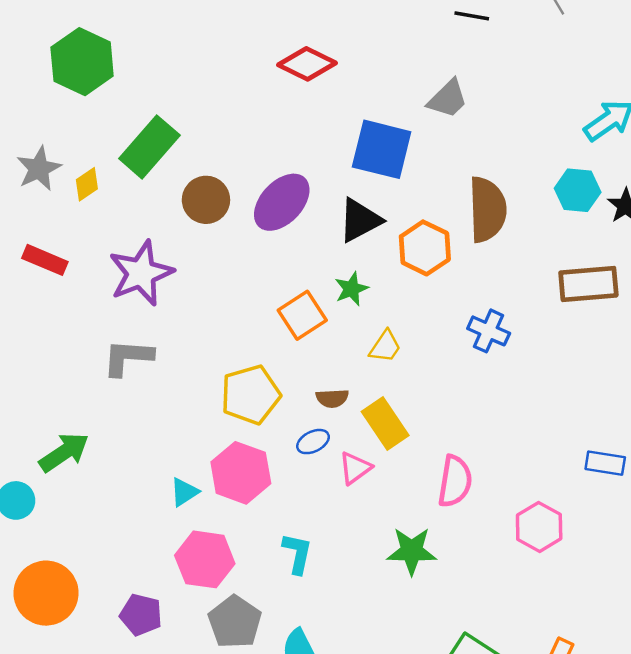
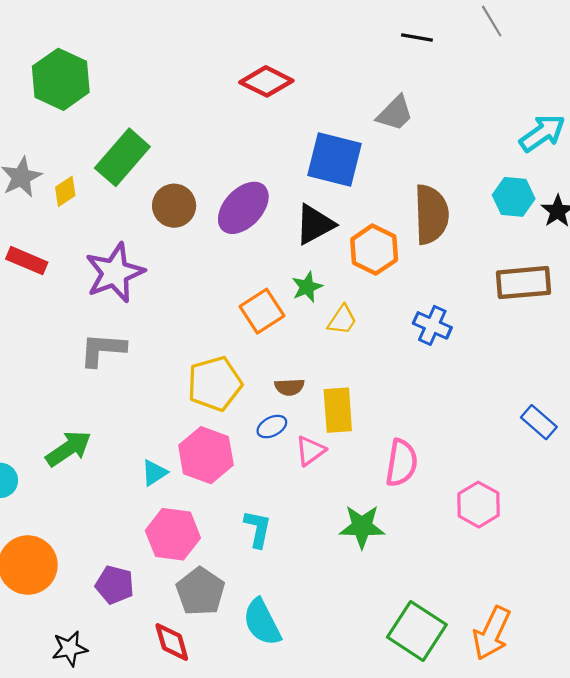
yellow trapezoid: (385, 347) -> (342, 320), moved
yellow rectangle: (385, 424) -> (338, 410), turned 30
green arrow: (64, 452) -> (69, 449), moved
blue rectangle: (605, 463) -> (539, 422), moved, turned 32

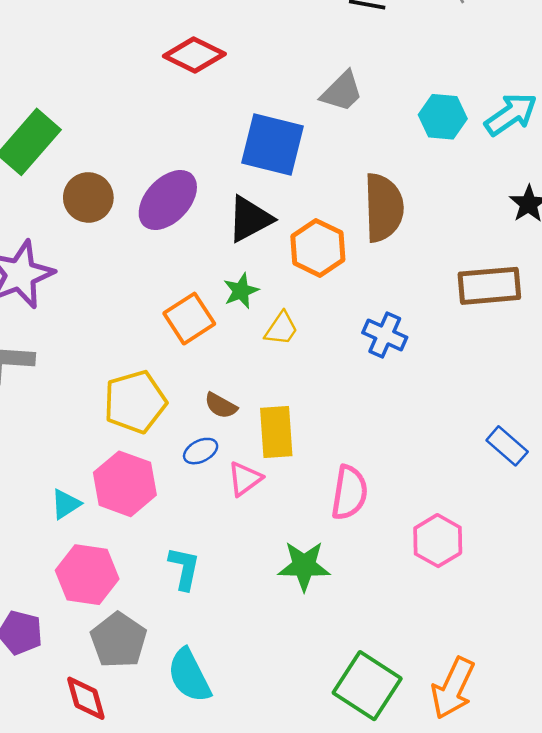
cyan hexagon: (514, 197) -> (443, 117), moved
brown semicircle: (289, 387) -> (221, 406), turned 32

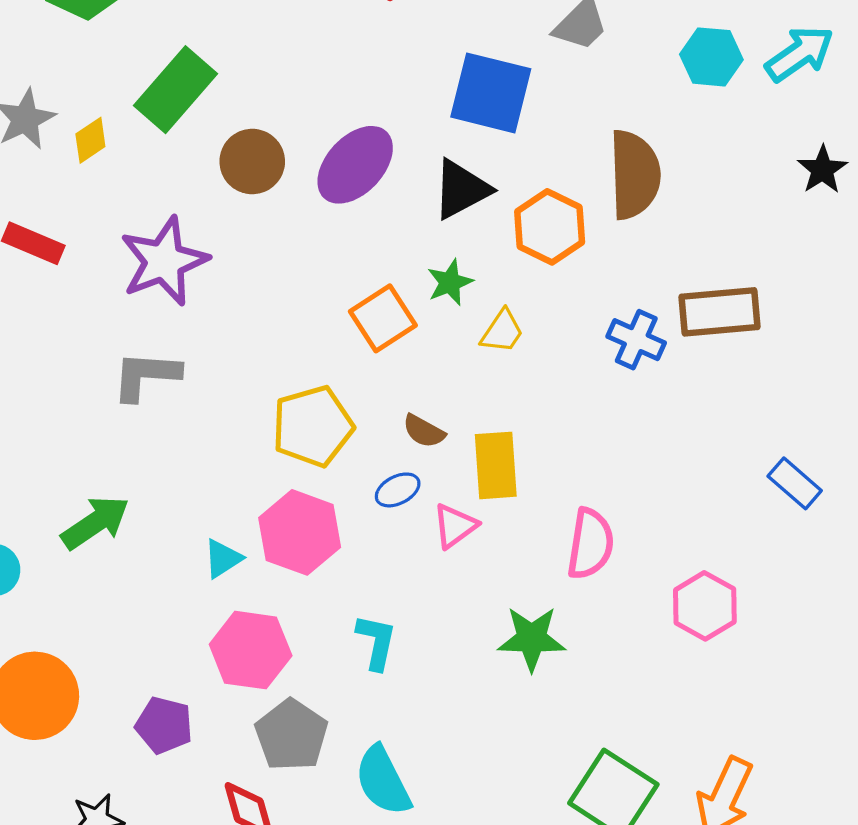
brown rectangle: (489, 286) -> (720, 312), moved

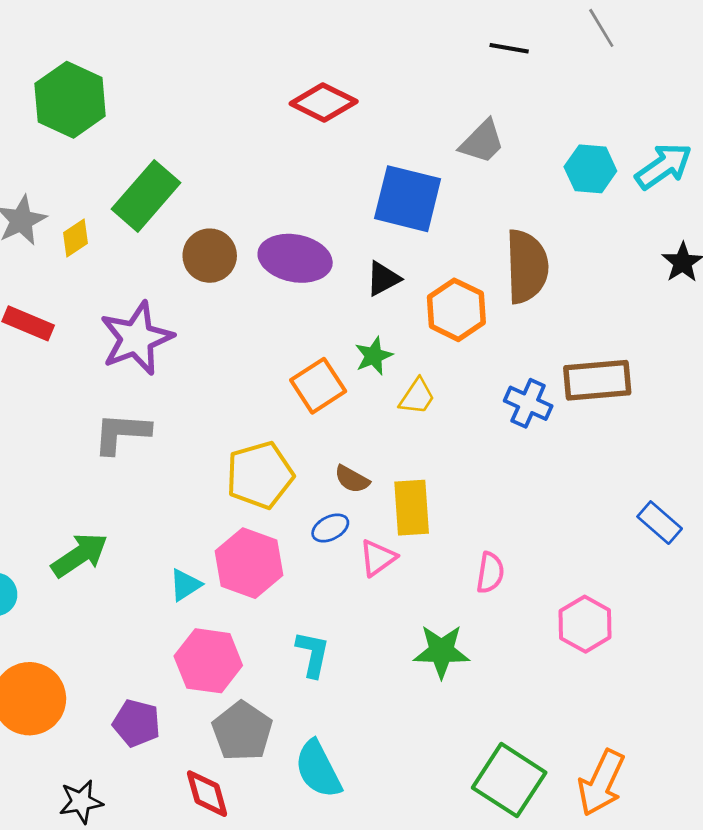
purple ellipse: (355, 165) -> (295, 258), turned 58
black triangle: (461, 189) -> (383, 279), size x0.7
pink semicircle: (590, 544) -> (490, 573), size x0.7

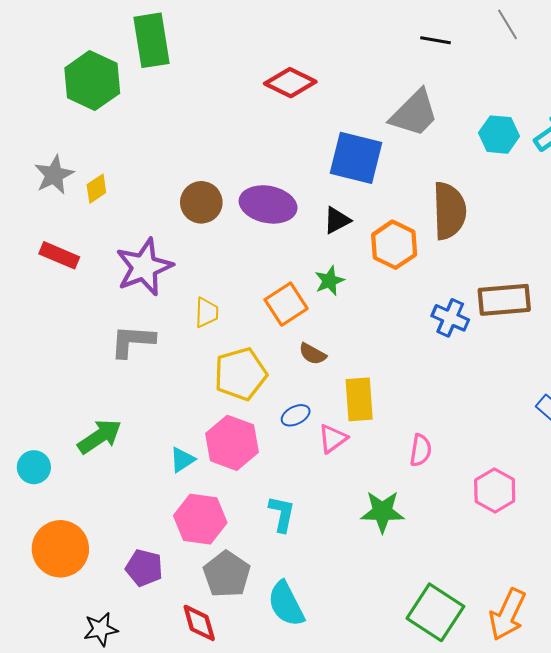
gray trapezoid: (482, 142) -> (414, 113), size x1.4
green rectangle: (146, 196) -> (151, 40), moved, turned -50
yellow trapezoid: (417, 397) -> (207, 313), moved, turned -32
brown semicircle: (352, 479) -> (313, 354), moved

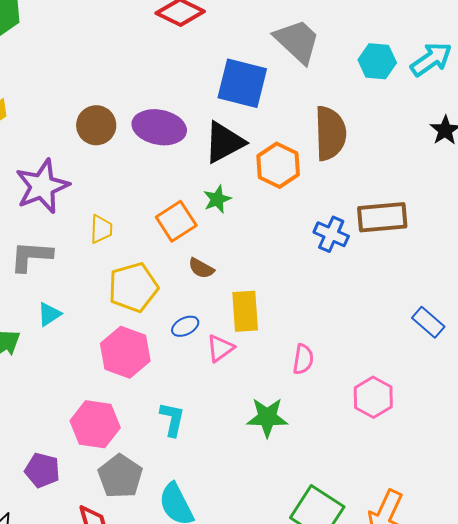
gray trapezoid: (414, 113) -> (297, 41), turned -92
black triangle: (337, 220) -> (224, 142), size x1.6
cyan triangle: (182, 460) -> (49, 314), moved

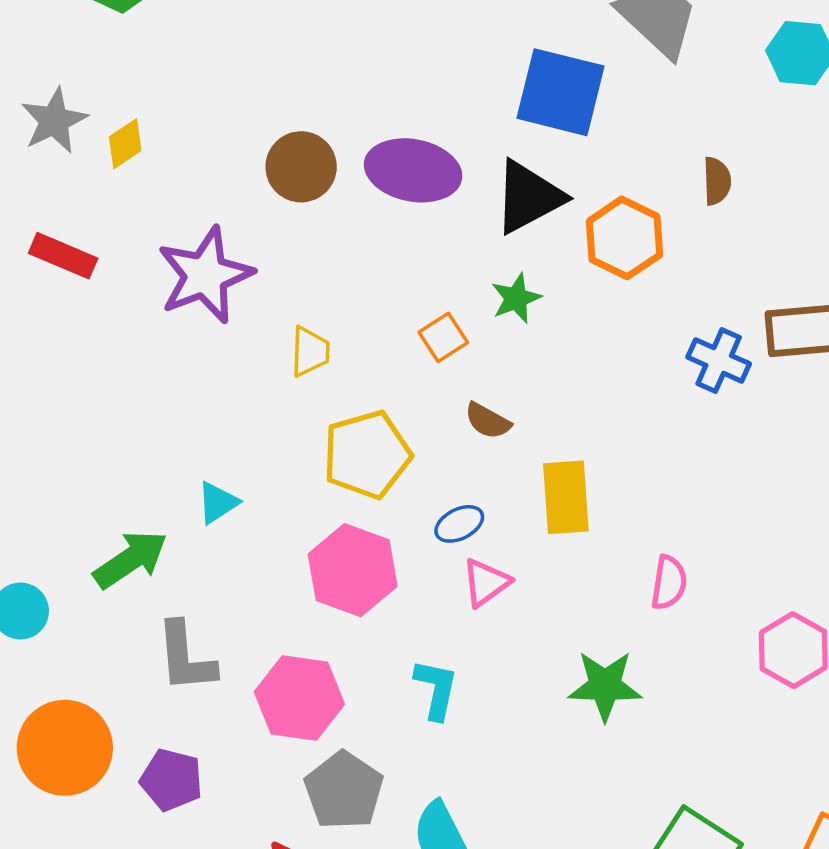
brown semicircle: (330, 133) -> (717, 181), size x0.5
orange square: (176, 221) -> (443, 337), size x0.7
gray L-shape: (31, 256) -> (186, 657), moved, turned -99
pink triangle: (220, 348) -> (486, 583), moved
purple pentagon: (42, 470) -> (171, 780), moved

